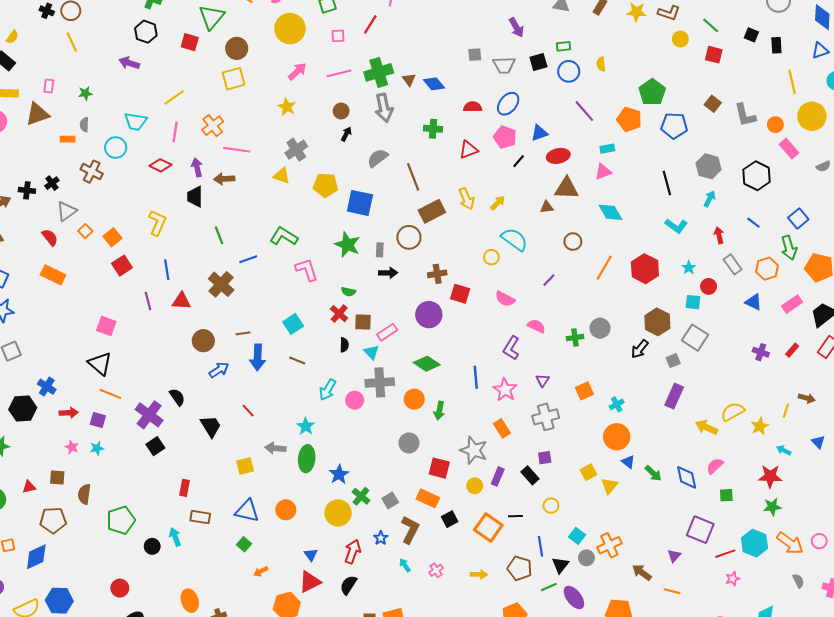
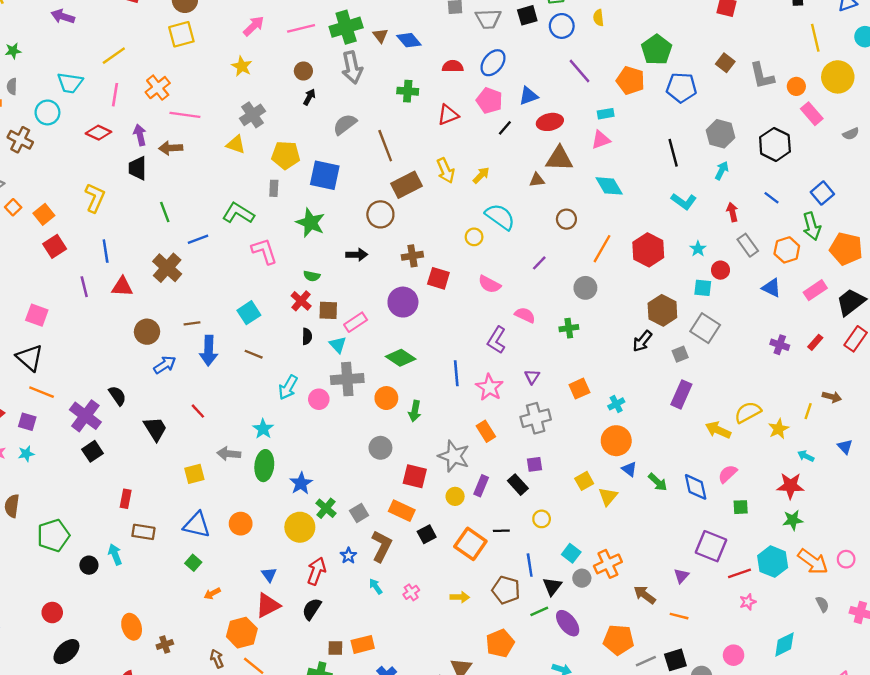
gray rectangle: (380, 250) -> (274, 188), moved
gray circle: (600, 328) -> (585, 288), moved

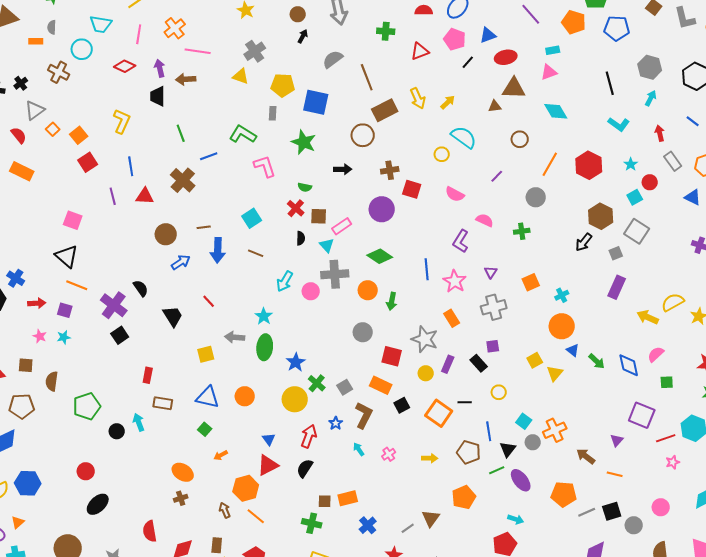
cyan square: (703, 288) -> (635, 197), turned -35
orange ellipse: (132, 627) -> (183, 472), moved, turned -40

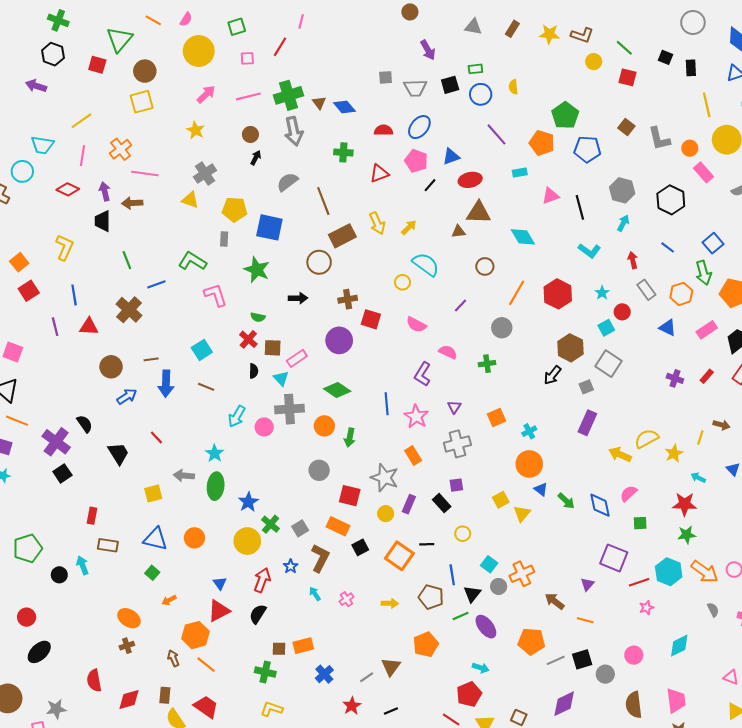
pink triangle: (549, 72) -> (550, 196), moved

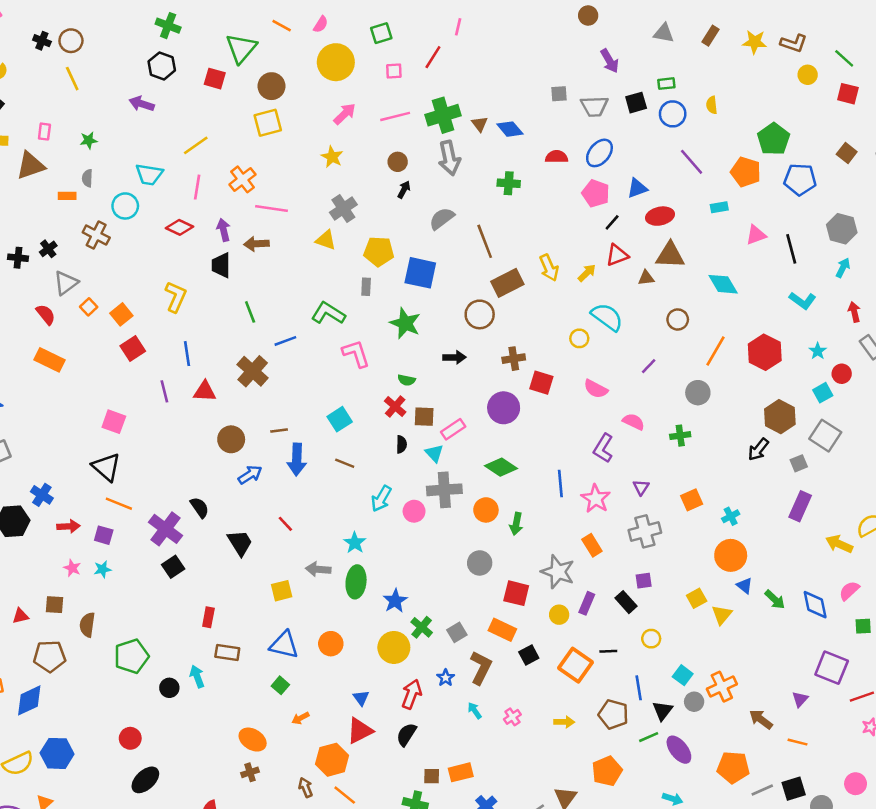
red triangle: (379, 174) -> (617, 255), moved

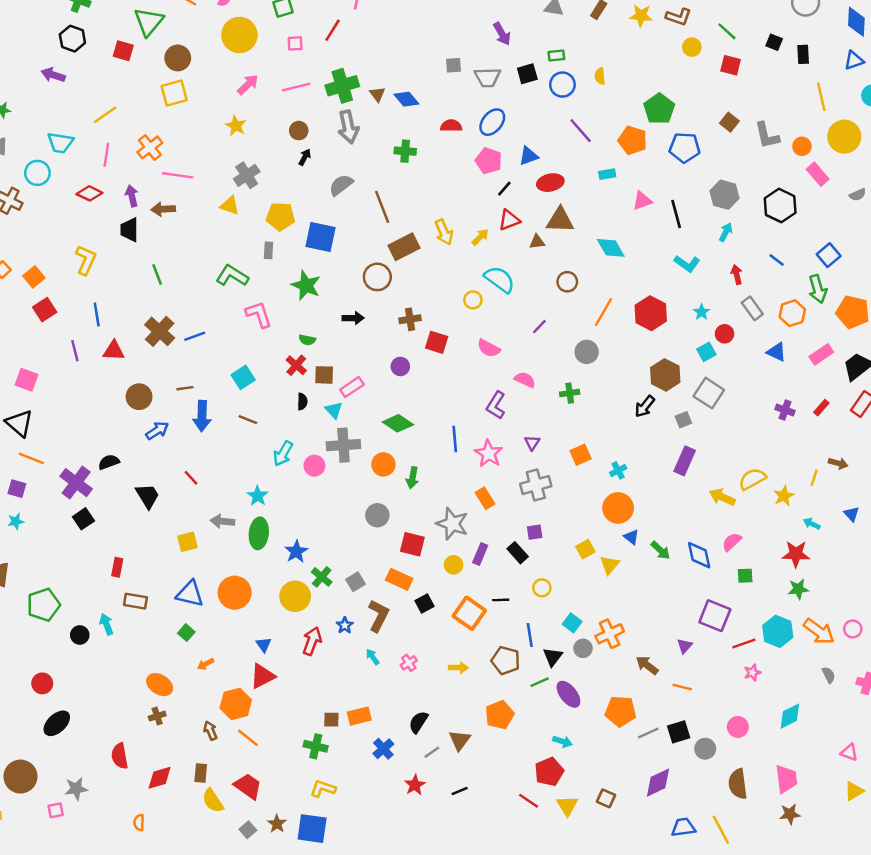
blue line: (285, 341) -> (195, 336), moved
purple circle: (504, 408) -> (400, 366), size x0.6
black semicircle: (200, 507) -> (109, 462), turned -75
orange circle: (331, 644) -> (235, 593), size x1.4
black semicircle: (406, 734) -> (418, 722), moved

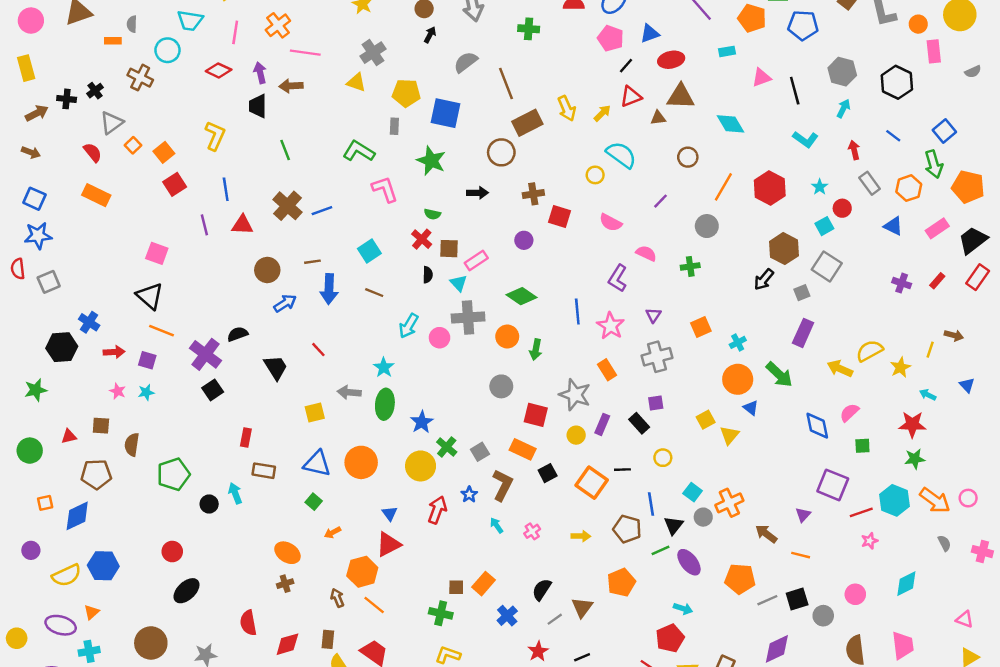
pink rectangle: (818, 174) -> (934, 51), turned 35
green arrow: (660, 550) -> (779, 375), moved, size x1.4
orange rectangle: (359, 716) -> (483, 584), turned -35

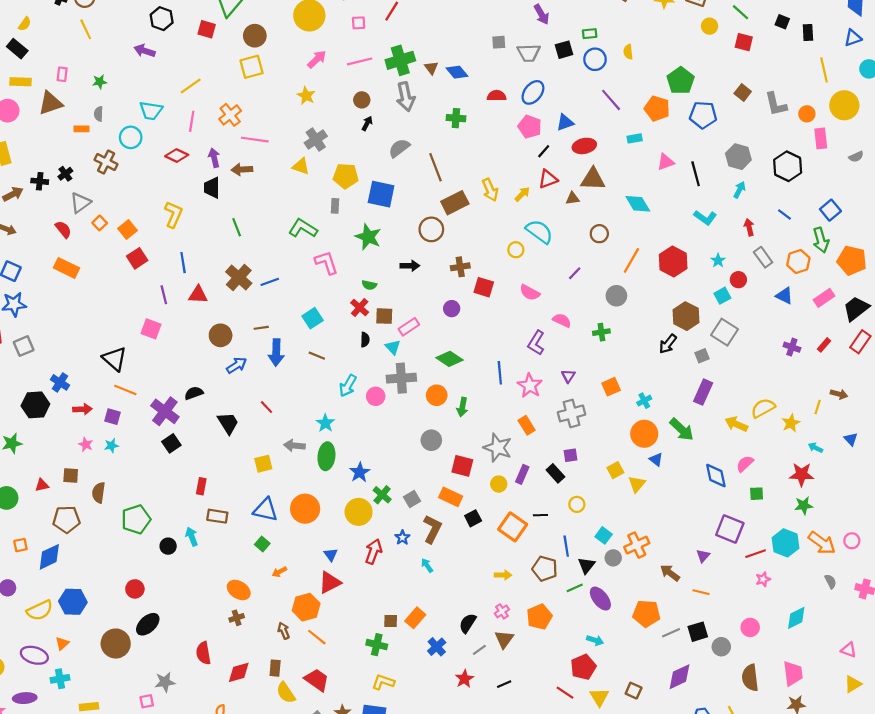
pink square: (157, 253) -> (151, 329), moved
pink cross: (532, 531) -> (502, 611), moved
brown circle: (151, 643) -> (116, 643), moved

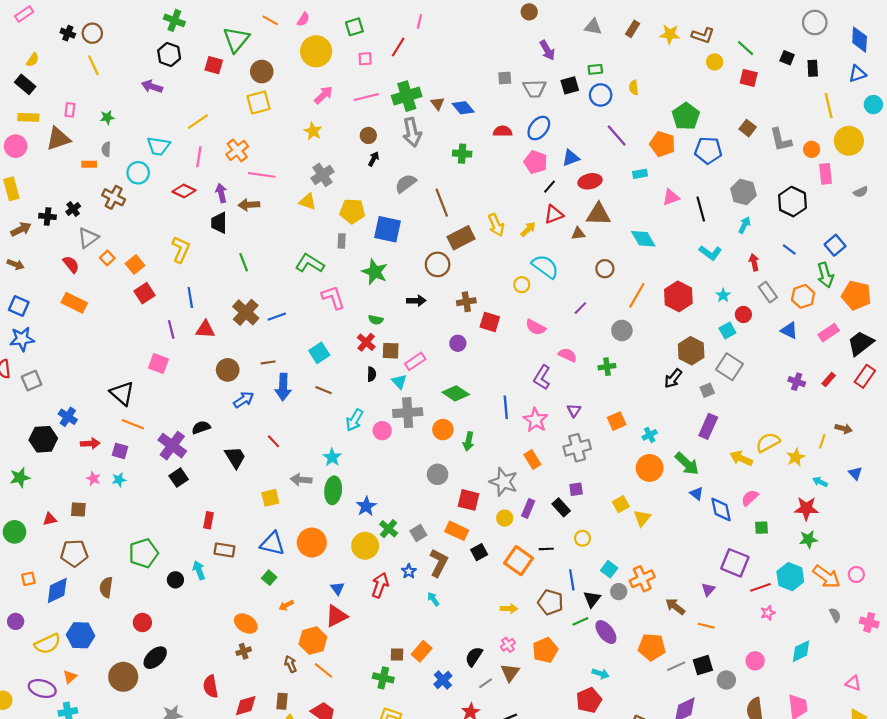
blue triangle: (656, 459) -> (697, 494), moved
brown semicircle: (99, 493) -> (106, 587), moved

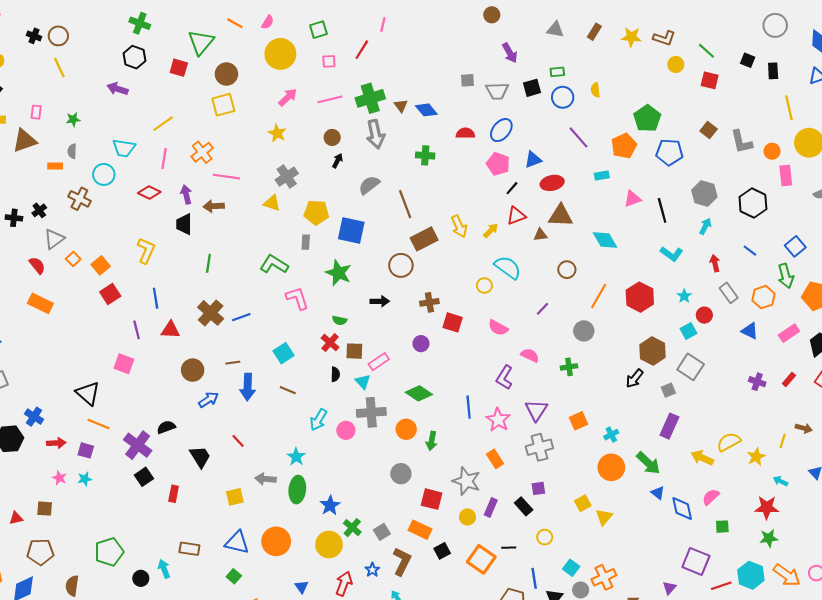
orange pentagon: (662, 144) -> (624, 146), turned 30
green line: (244, 262) -> (208, 263), turned 30
purple triangle: (574, 410) -> (536, 410), size x1.6
red rectangle: (208, 520) -> (174, 494), moved

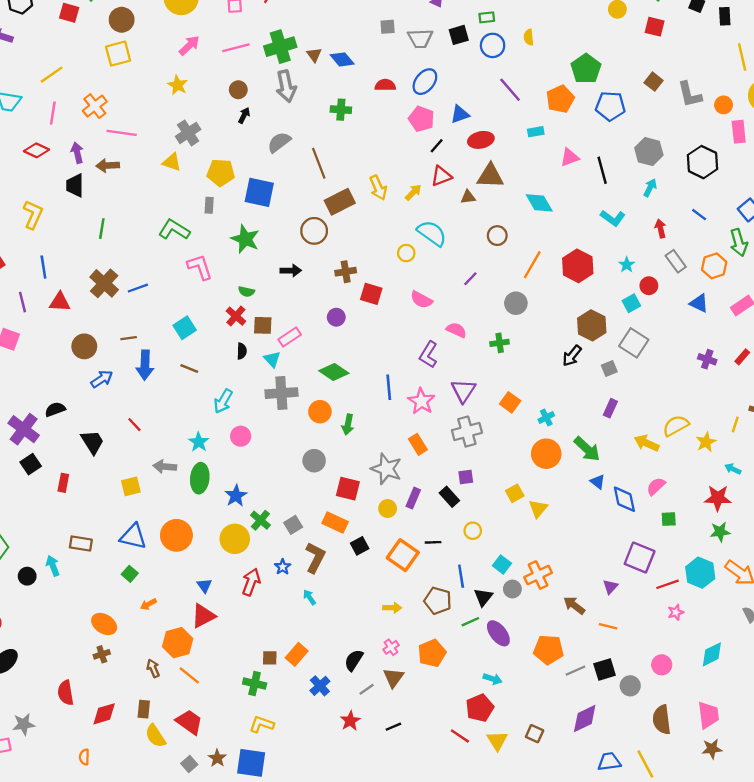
orange square: (579, 421) -> (510, 402), turned -30
purple rectangle: (669, 426) -> (610, 408), size x0.7
pink circle: (346, 430) -> (241, 436), moved

